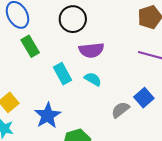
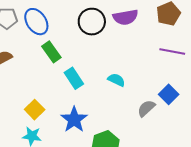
purple semicircle: (91, 50) -> (126, 17), moved
cyan rectangle: (63, 74) -> (74, 78), moved

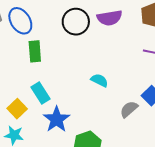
green rectangle: (51, 52) -> (35, 51), turned 30
cyan rectangle: (74, 78) -> (41, 93), moved

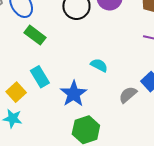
green rectangle: (35, 51) -> (35, 35), turned -50
blue star: (57, 119) -> (74, 94), moved

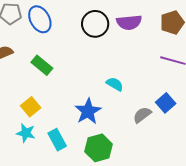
green rectangle: (35, 35) -> (42, 65), moved
cyan rectangle: (40, 77) -> (57, 140), moved

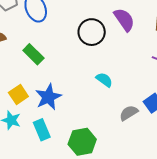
purple semicircle: (129, 22) -> (124, 20), turned -125
black circle: (95, 24) -> (92, 32), moved
blue star: (88, 111) -> (48, 97), moved

